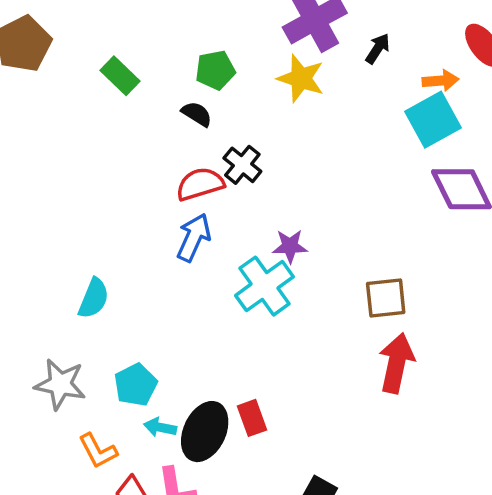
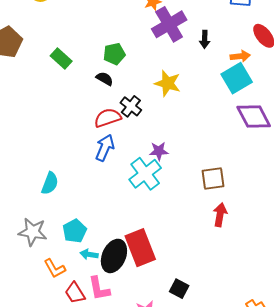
black arrow: (378, 48) -> (205, 39), turned 150
yellow star: (301, 78) -> (168, 83), moved
red arrow: (396, 363) -> (220, 215), size x0.7
red rectangle: (252, 418) -> (140, 248), size x1.8

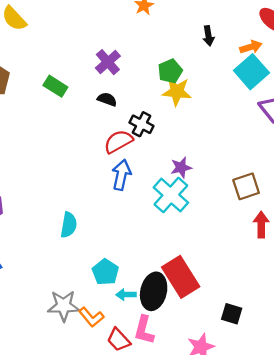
purple cross: (169, 24) -> (108, 62), moved, size x0.7
green pentagon: (114, 54) -> (170, 71), moved
gray star: (33, 232) -> (64, 306), moved
pink L-shape: (99, 289) -> (144, 330), turned 36

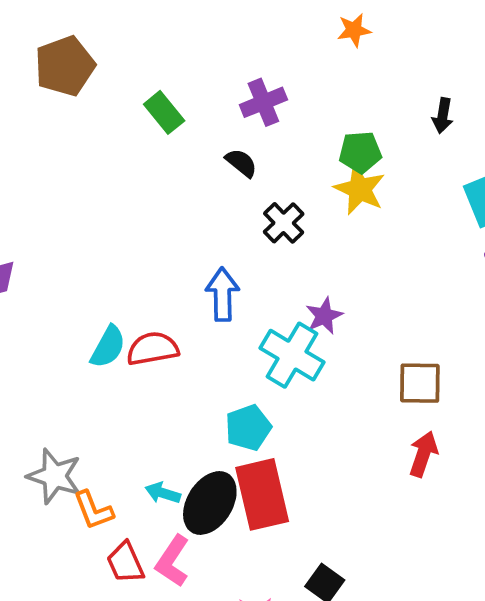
red semicircle: (118, 141) -> (153, 349), moved
purple star: (181, 167) -> (324, 316), turned -30
blue arrow: (121, 175) -> (222, 294), turned -32
cyan cross: (171, 195) -> (292, 355), turned -30
cyan pentagon: (105, 272) -> (248, 428), moved

